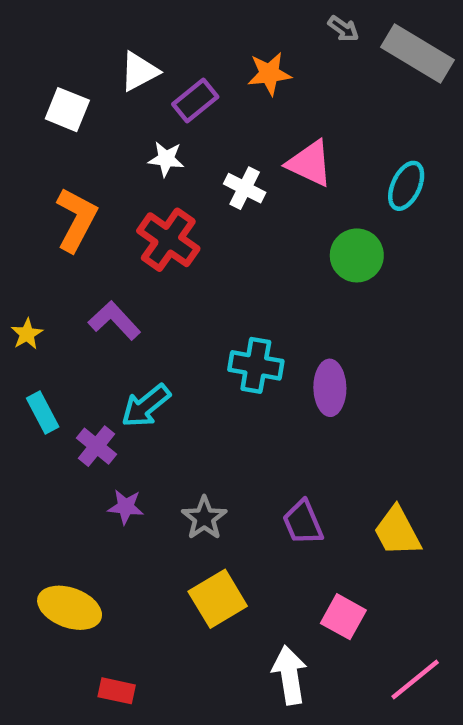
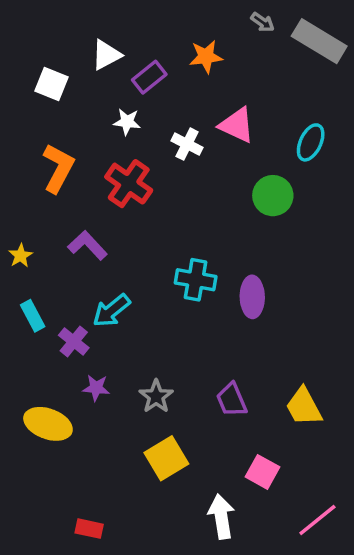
yellow ellipse: (70, 608) -> (48, 424), moved

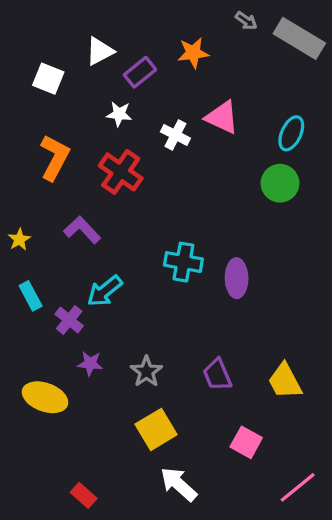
green circle: (273, 196) -> (280, 183), moved
white arrow: (221, 517) -> (179, 484), moved, turned -39
red rectangle: (89, 529) -> (84, 495), turned 30

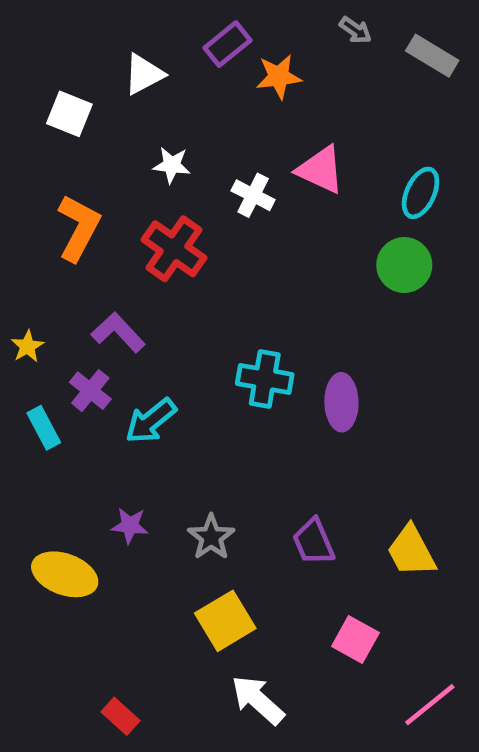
gray rectangle: (299, 38) -> (432, 56), size x0.7
purple rectangle: (140, 72) -> (227, 44), moved
purple cross: (69, 320) -> (90, 391), moved

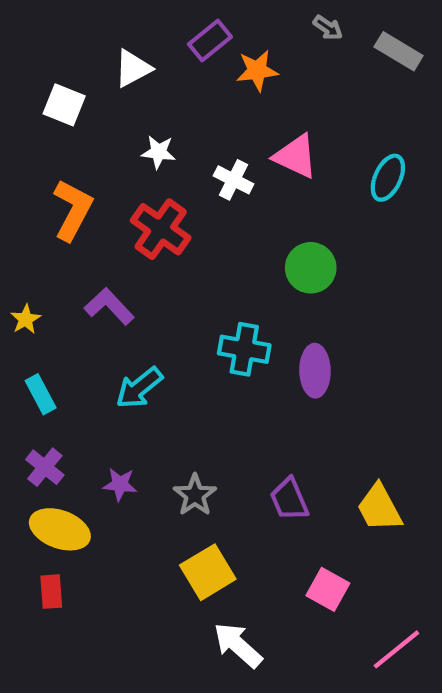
green circle: (404, 265) -> (311, 268), moved
purple cross: (90, 391) -> (45, 467), moved
red rectangle: (121, 716) -> (51, 592), moved, turned 44

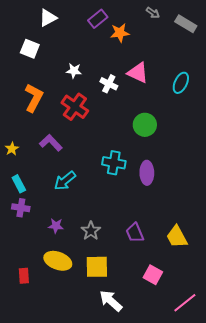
white triangle: (133, 68) -> (48, 18), moved
purple cross: (45, 467) -> (21, 208), moved, turned -30
yellow ellipse: (60, 529) -> (58, 261), moved
yellow square: (208, 572) -> (97, 267), turned 30

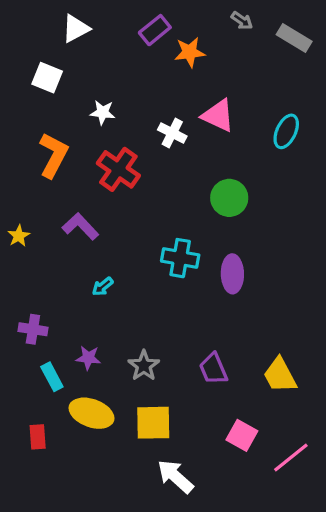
white star: (74, 71) -> (103, 112), moved
cyan arrow: (65, 181) -> (103, 287), size x0.6
cyan rectangle: (19, 184) -> (52, 377), moved
pink line: (185, 303) -> (291, 457), moved

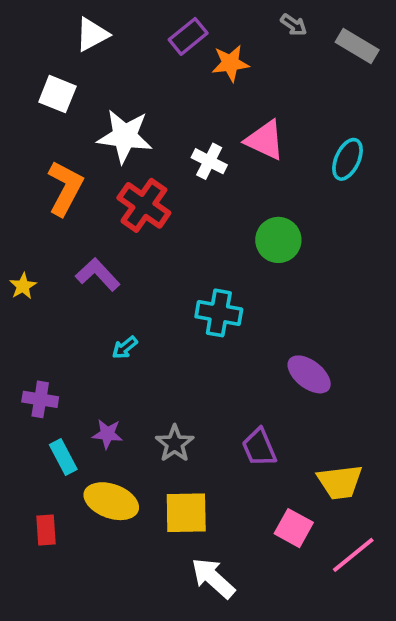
white star: (103, 112) -> (125, 136), size x1.8
purple ellipse: (232, 274) -> (309, 374), moved, turned -51
yellow trapezoid: (280, 375) -> (340, 482), moved, turned -69

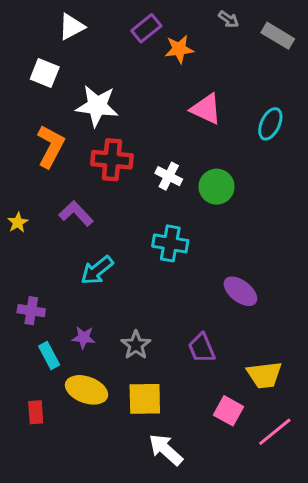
white cross: (209, 161) -> (169, 176), moved
red cross: (144, 205) -> (112, 160), turned -30
cyan arrow: (125, 348) -> (97, 270), size x1.6

